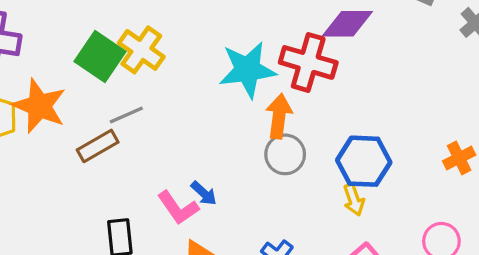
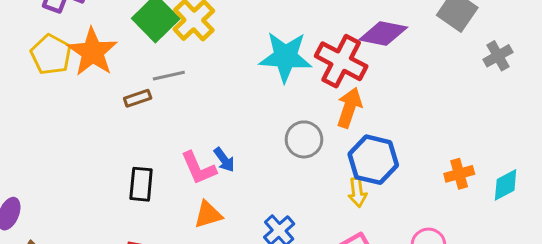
orange arrow: (279, 116) -> (349, 108), moved
brown rectangle: (98, 146) -> (138, 98), size x0.7

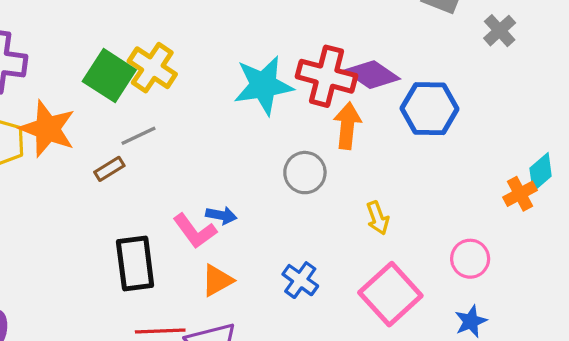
purple diamond: (383, 34) -> (372, 75), moved, turned 36
blue arrow: (224, 160) -> (221, 215), turned -30
blue hexagon: (373, 160) -> (430, 109), moved
orange cross: (459, 174) -> (520, 194), moved
black rectangle: (141, 184) -> (135, 263), size x1.4

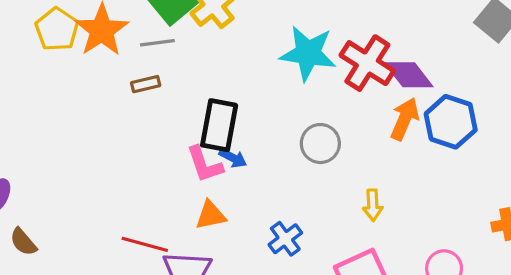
orange arrow: (347, 126) -> (405, 119), moved
gray line: (138, 136) -> (157, 43), moved
black rectangle: (135, 263) -> (219, 125), moved

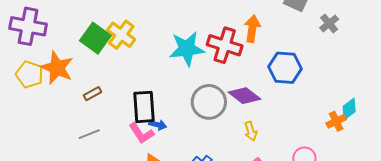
gray line: (157, 43) -> (89, 134), moved
purple diamond: (409, 75) -> (244, 96), moved
orange arrow: (405, 119) -> (252, 29), moved
gray circle: (320, 144) -> (209, 102), size x1.4

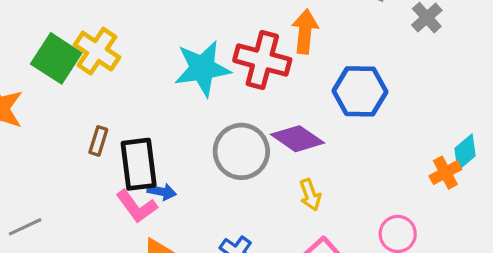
brown rectangle: (93, 94) -> (98, 141), moved, turned -42
gray line: (89, 134) -> (25, 227), moved

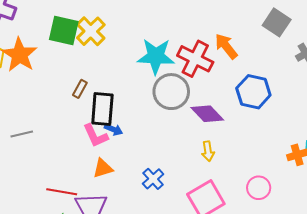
orange arrow: (305, 31) -> (226, 46), turned -56
green square: (56, 58) -> (64, 31), turned -32
gray circle: (241, 151) -> (171, 92), moved

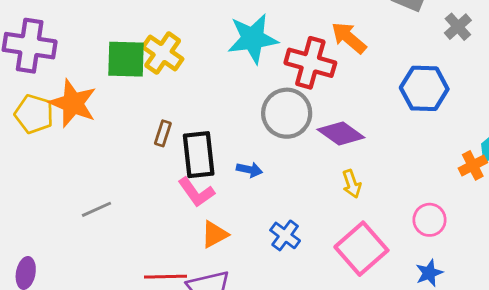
cyan star: (156, 56) -> (253, 39), moved
blue hexagon: (253, 92) -> (424, 88), moved
blue arrow: (114, 129) -> (249, 170), moved

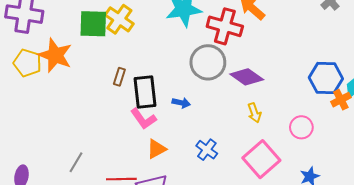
blue hexagon: (424, 88) -> (326, 78), moved
gray line: (97, 209) -> (76, 162), moved, turned -35
pink circle: (430, 220) -> (301, 127), moved

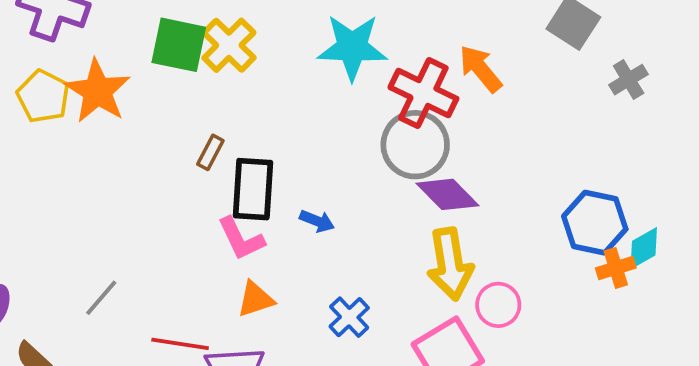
gray circle: (208, 62) -> (415, 145), moved
yellow arrow: (254, 113) -> (450, 264), size x1.8
pink circle: (301, 127) -> (498, 305), moved

